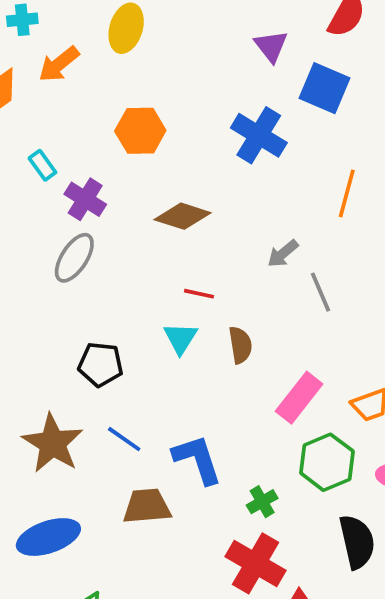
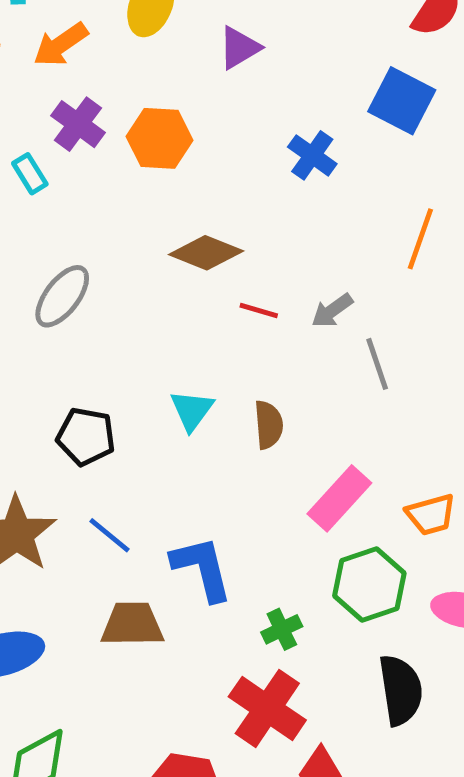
purple triangle: (271, 46) -> (239, 48), moved, turned 33
blue cross: (259, 135) -> (312, 155), size x0.7
purple cross: (85, 199) -> (78, 124), moved
red line: (199, 294) -> (259, 310), moved

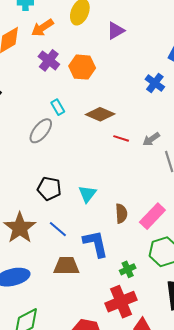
blue cross: (312, 155) -> (155, 83), moved
cyan rectangle: (30, 174) -> (58, 107), moved
cyan triangle: (192, 410) -> (87, 194), moved
brown semicircle: (269, 425) -> (121, 214), moved
red cross: (267, 708) -> (121, 302), turned 32

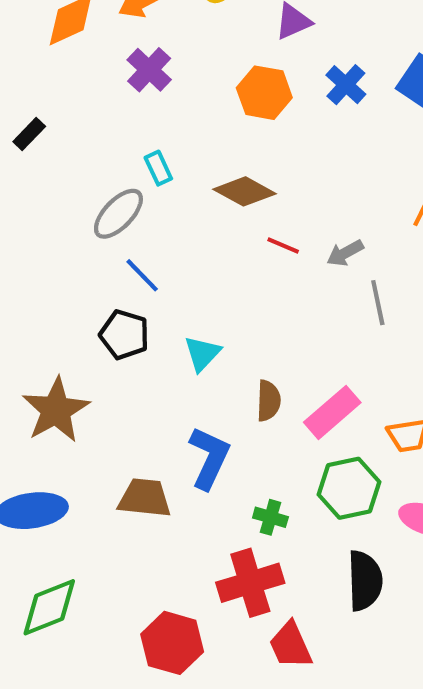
orange hexagon: (82, 67) -> (264, 93), moved
blue cross: (155, 83) -> (346, 85), moved
blue line: (58, 229) -> (142, 275), moved
blue L-shape: (96, 244) -> (209, 458), turned 32
green cross: (128, 269) -> (270, 517), turned 35

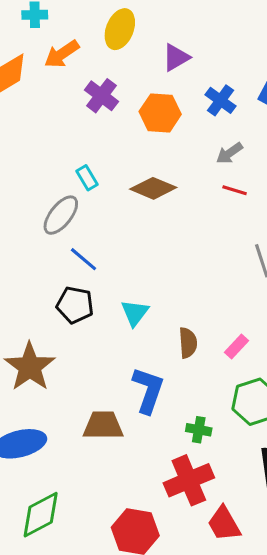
purple cross: (149, 70) -> (101, 96), moved
red line: (283, 246) -> (235, 190), moved
gray arrow: (345, 253) -> (229, 153), moved
pink rectangle: (332, 412) -> (237, 347), size x0.6

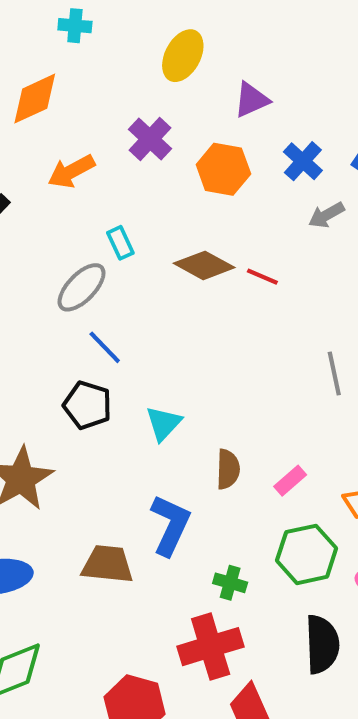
orange arrow: (62, 54) -> (71, 171), moved
gray arrow: (229, 153) -> (326, 215), moved
red line: (235, 190) -> (262, 277), moved

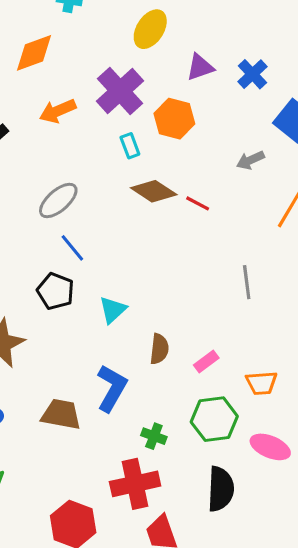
purple cross: (150, 139) -> (120, 91), size x1.4
blue cross: (303, 161) -> (252, 74), moved
cyan rectangle: (120, 243) -> (130, 146), moved

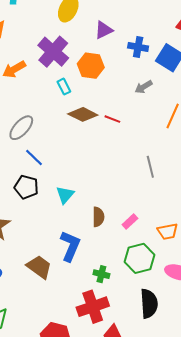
blue cross: (252, 74) -> (138, 47), moved, turned -30
brown trapezoid: (61, 414) -> (39, 267), turned 32

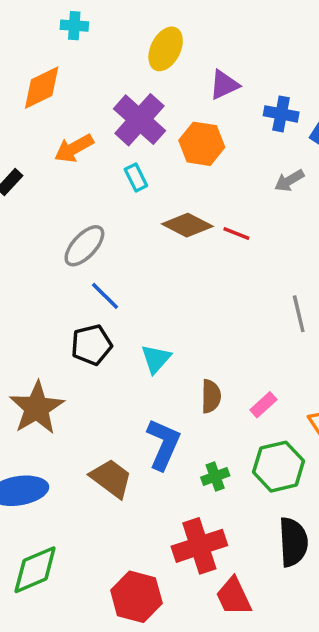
cyan rectangle: (64, 87) -> (136, 178), moved
black pentagon: (26, 187) -> (92, 345), turned -30
green cross: (101, 274) -> (215, 476), moved, turned -35

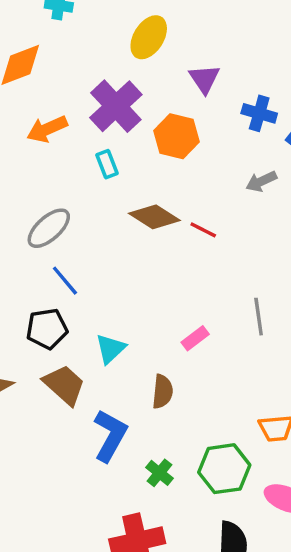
purple triangle: (224, 85) -> (204, 79), turned -44
pink rectangle: (263, 405) -> (195, 338), moved
green cross: (215, 476) -> (159, 473), turned -36
brown trapezoid: (111, 478) -> (64, 385), moved

